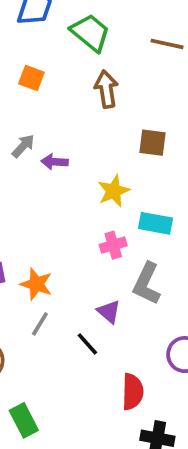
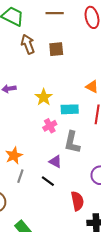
brown square: (153, 143) -> (56, 49), moved
orange star: (36, 284) -> (14, 156), turned -30

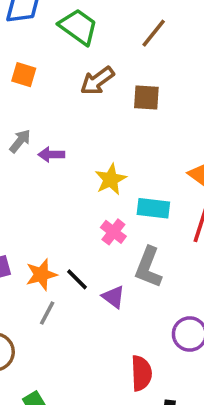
brown line: (55, 13) -> (154, 33), turned -60
brown arrow: (28, 44) -> (97, 81), turned -114
pink cross: (50, 126) -> (113, 232), turned -32
black line: (48, 181) -> (77, 279), moved

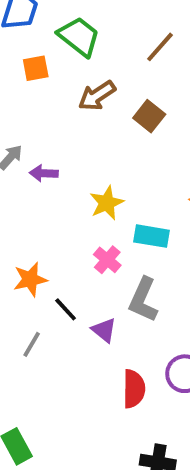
orange square: (24, 75) -> (36, 68), moved, turned -30
brown square: (146, 98) -> (149, 116), turned 32
orange star: (41, 275) -> (30, 279), moved
red semicircle: (141, 373) -> (134, 389), moved

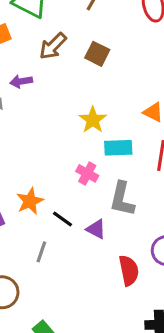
purple arrow: (44, 173) -> (21, 81), moved
yellow star: (107, 203) -> (93, 120), moved

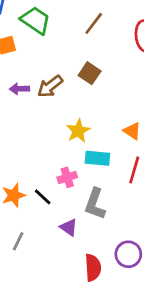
brown arrow: (53, 46) -> (50, 86), moved
pink cross: (87, 173) -> (67, 177), turned 36
black line: (62, 219) -> (43, 197), moved

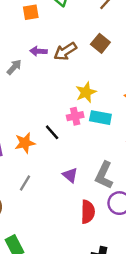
pink cross: (67, 177) -> (75, 116), moved
black line: (43, 197) -> (52, 132), moved
gray L-shape: (95, 204) -> (104, 175), moved

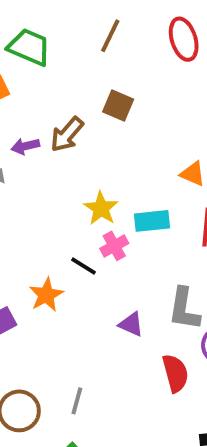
yellow star: (86, 92) -> (101, 208), moved
pink cross: (75, 116) -> (114, 246), moved
gray line: (25, 183) -> (77, 401), moved

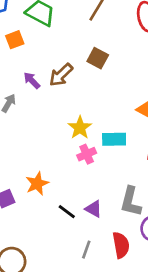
purple arrow: (25, 146) -> (32, 80), turned 54
black line: (84, 266) -> (67, 212), moved
gray line: (77, 401) -> (86, 250), moved

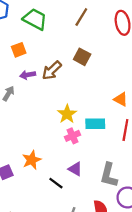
orange square: (15, 40) -> (19, 50), moved
purple arrow: (32, 80) -> (28, 75), turned -56
purple triangle: (94, 209) -> (75, 169), moved

